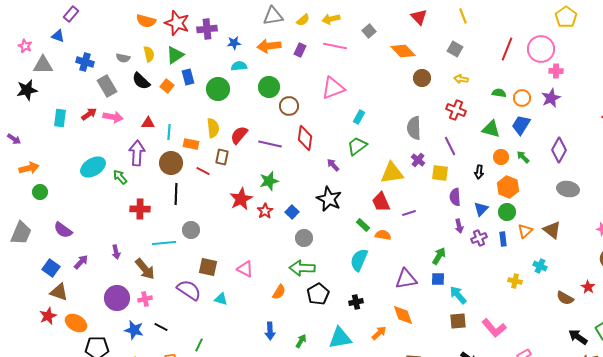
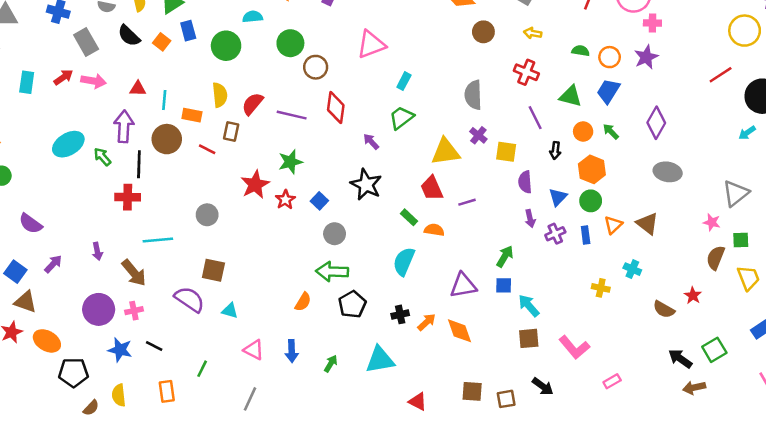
purple line: (450, 146) -> (535, 118), moved
black line: (176, 194) -> (139, 164), moved
gray circle: (191, 230) -> (207, 215), moved
pink triangle: (245, 269) -> (254, 350), moved
orange arrow: (379, 333) -> (427, 322), moved

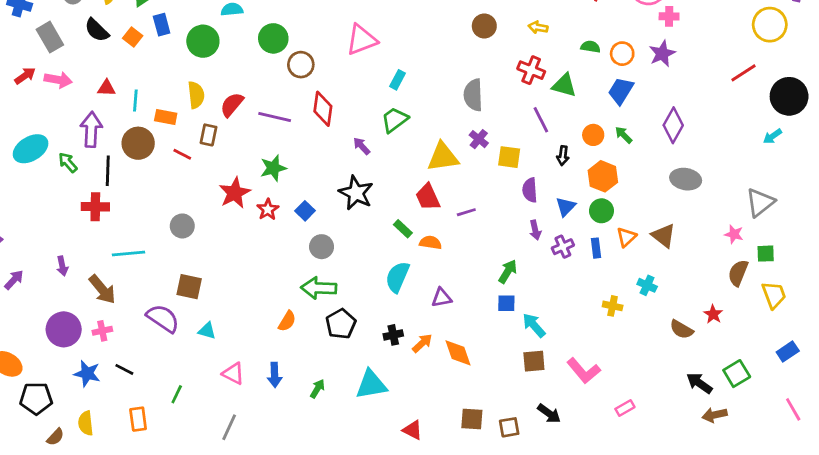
green triangle: (570, 96) -> (564, 85), moved
purple triangle: (463, 285) -> (442, 298), moved, size x0.7

